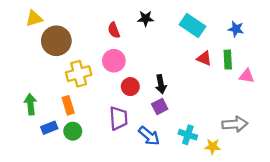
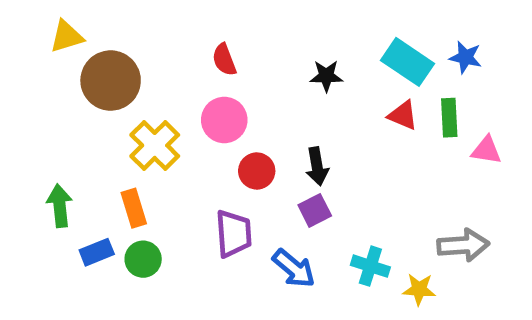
black star: (146, 18) -> (326, 76), moved
cyan rectangle: (193, 25) -> (407, 62), moved
yellow cross: (79, 74) -> (155, 145), turned -30

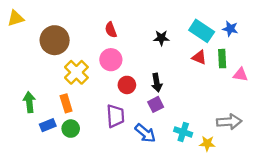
yellow triangle: (67, 36) -> (16, 18), moved

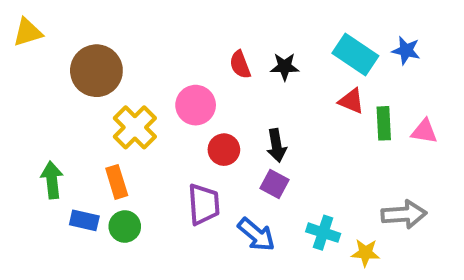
red semicircle: (111, 30) -> (240, 65), moved
green rectangle: (222, 59) -> (384, 123), moved
purple square: (156, 104) -> (274, 184), turned -35
blue rectangle: (48, 125) -> (84, 220), turned 35

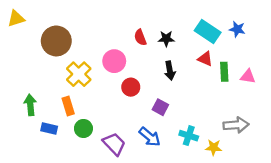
black arrow: (277, 146) -> (170, 71), moved
purple trapezoid: (204, 204) -> (114, 144), moved, turned -40
green circle: (125, 226) -> (83, 128), moved

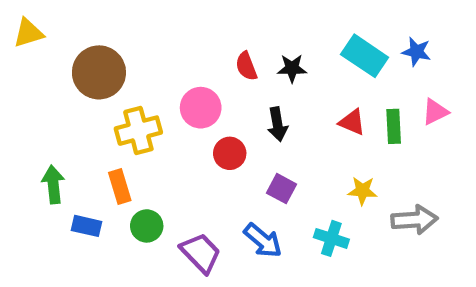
red triangle: (205, 59) -> (352, 122), moved
black arrow: (170, 71) -> (277, 124), moved
yellow cross: (79, 74) -> (138, 131), turned 30
pink triangle: (248, 76) -> (435, 112), moved, turned -35
yellow star: (214, 147) -> (362, 191), moved

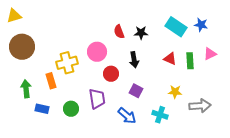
brown circle: (99, 72) -> (22, 47), moved
orange rectangle: (120, 187) -> (51, 81), moved
purple trapezoid: (201, 253) -> (97, 99), moved, turned 35

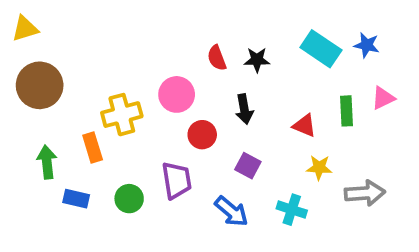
red triangle: (170, 59) -> (305, 126), moved

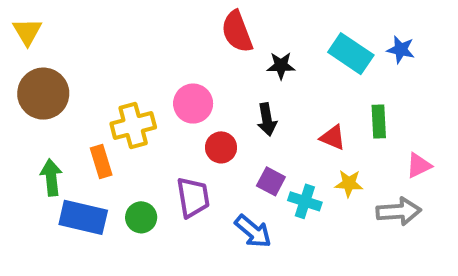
yellow triangle: (25, 29) -> (27, 32), turned -44
red semicircle: (217, 58) -> (237, 32), moved, size x1.5
pink triangle: (383, 98) -> (419, 165), moved
blue rectangle: (76, 199) -> (83, 217), size x1.6
cyan cross: (292, 210) -> (305, 201), moved

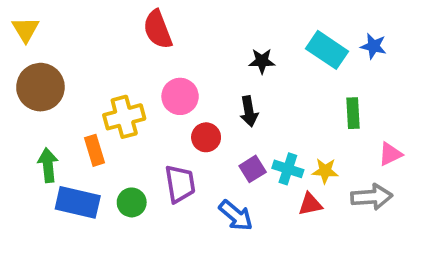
red semicircle: (237, 32) -> (158, 29), moved
red triangle: (333, 137) -> (310, 204), moved, turned -35
purple square: (271, 181) -> (253, 169), turned 30
cyan cross: (305, 201) -> (288, 169), moved

